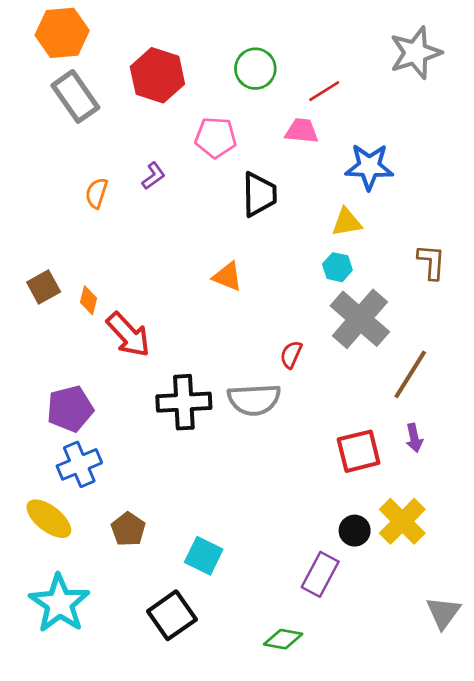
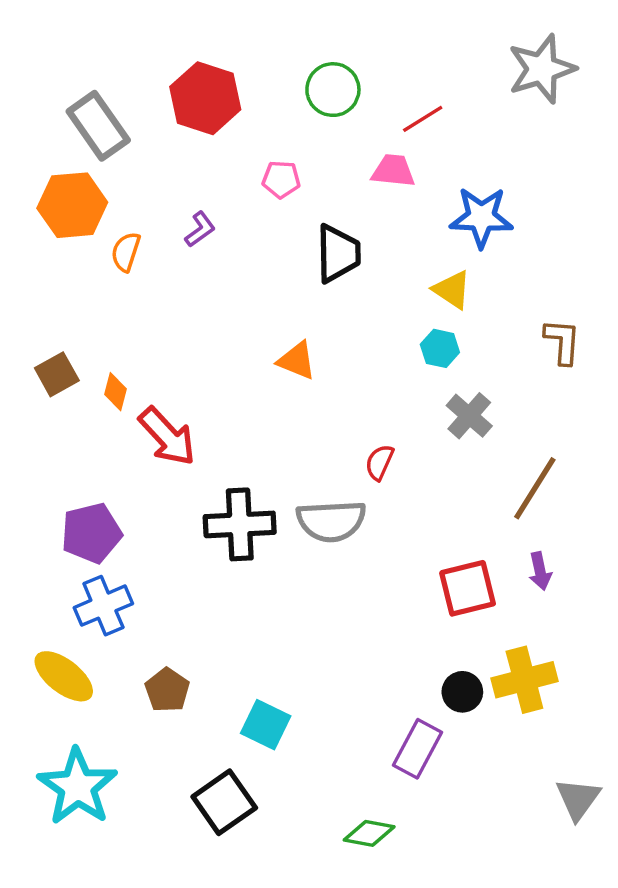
orange hexagon: (62, 33) -> (72, 205), moved
pink pentagon: (216, 137) -> (281, 179), size x0.7
yellow triangle: (347, 222) -> (452, 290), turned 44
gray cross: (360, 319) -> (469, 416), size x0.6
yellow cross: (402, 521) -> (524, 680), turned 30

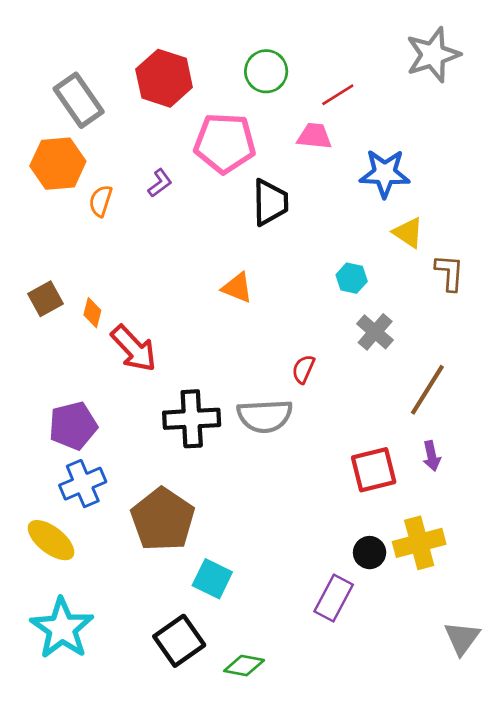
pink pentagon: (281, 179) -> (225, 143), size x2.0
yellow triangle: (452, 290) -> (408, 233), moved
brown pentagon: (167, 690) -> (163, 519), moved, size x1.8
green diamond: (369, 833) -> (244, 666), moved

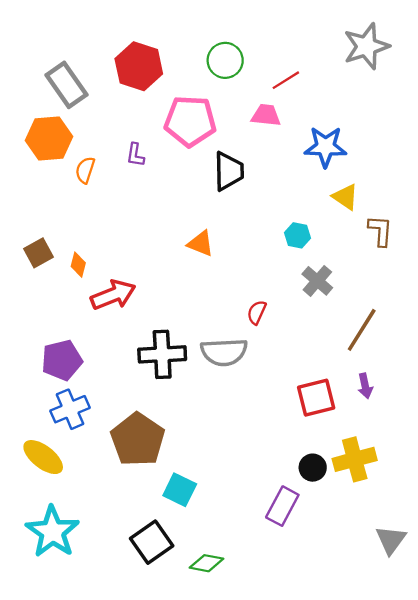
purple L-shape: (160, 183) -> (135, 155), turned 135
red arrow: (134, 348) -> (113, 295), turned -69

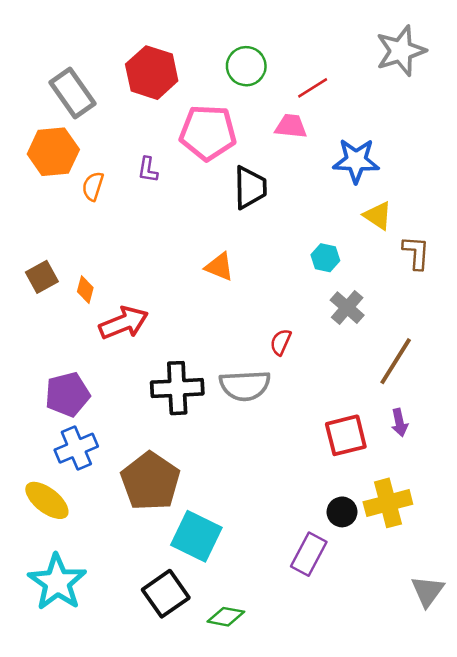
cyan square: (180, 490) -> (196, 536), size x1.4

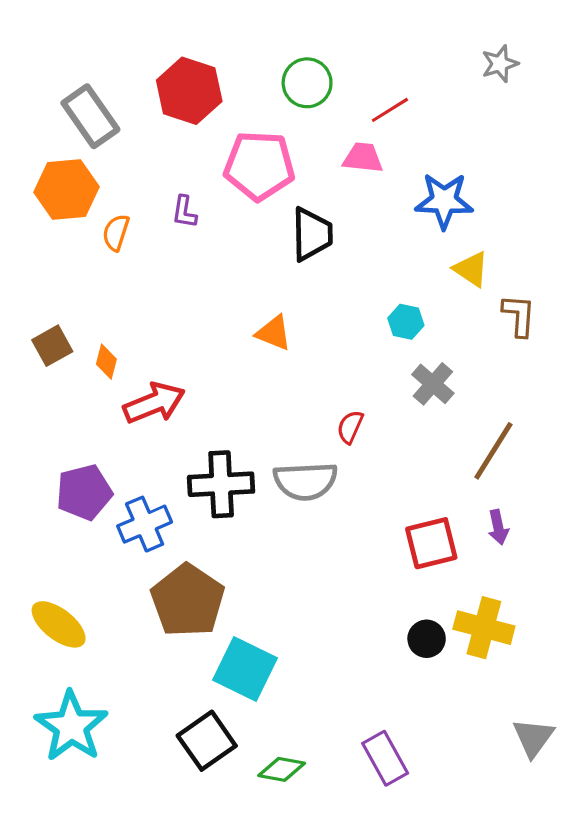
gray star: (401, 51) -> (500, 64), size x0.6
blue cross: (76, 448) -> (145, 524), moved
yellow cross: (388, 503) -> (484, 628), turned 30
purple rectangle: (309, 554) -> (385, 758), moved, turned -57

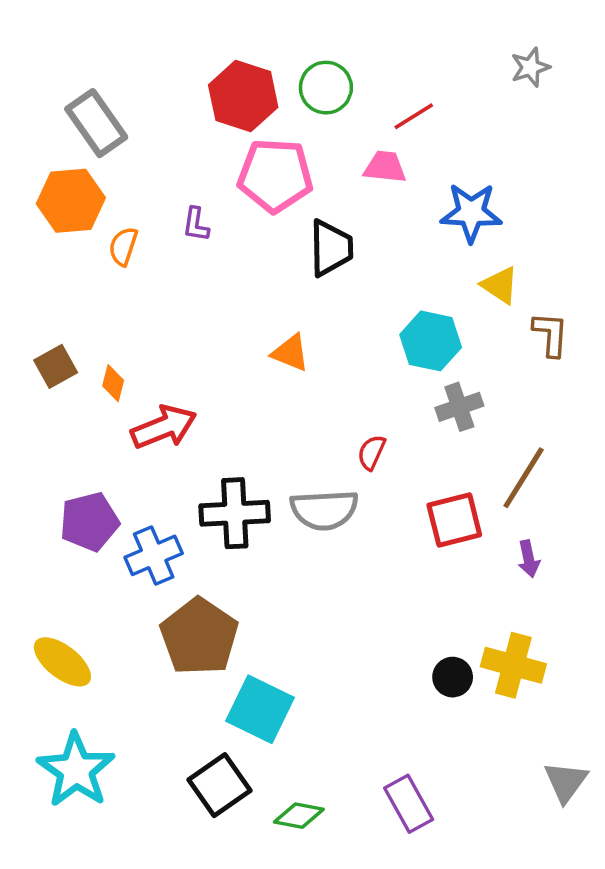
red hexagon: (189, 91) -> (243, 96), moved
cyan hexagon: (406, 322) -> (431, 341), size x1.6
gray cross: (433, 384) -> (459, 407), turned 30
red square: (431, 543) -> (454, 520), moved

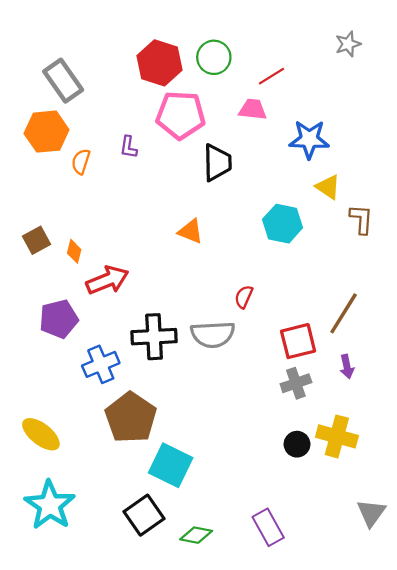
gray cross: (459, 407) -> (296, 383), moved
purple pentagon: (89, 522) -> (59, 319), moved

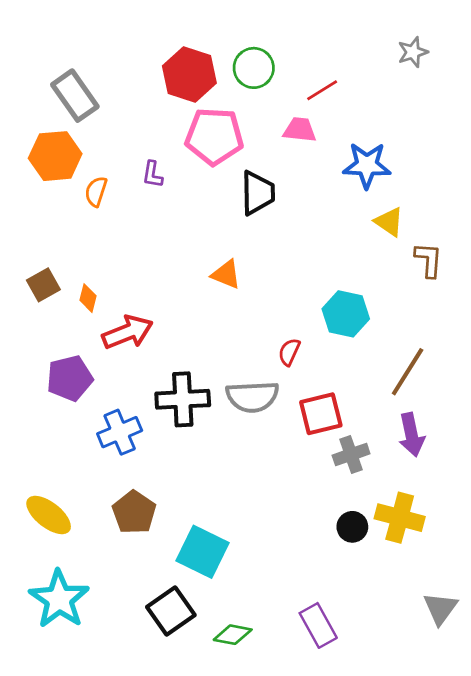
cyan hexagon: (283, 224) -> (346, 314), moved
red square: (298, 341) -> (321, 414), moved
purple arrow: (347, 367) -> (412, 435), size x1.5
brown pentagon: (131, 418) -> (134, 512), moved, size x0.7

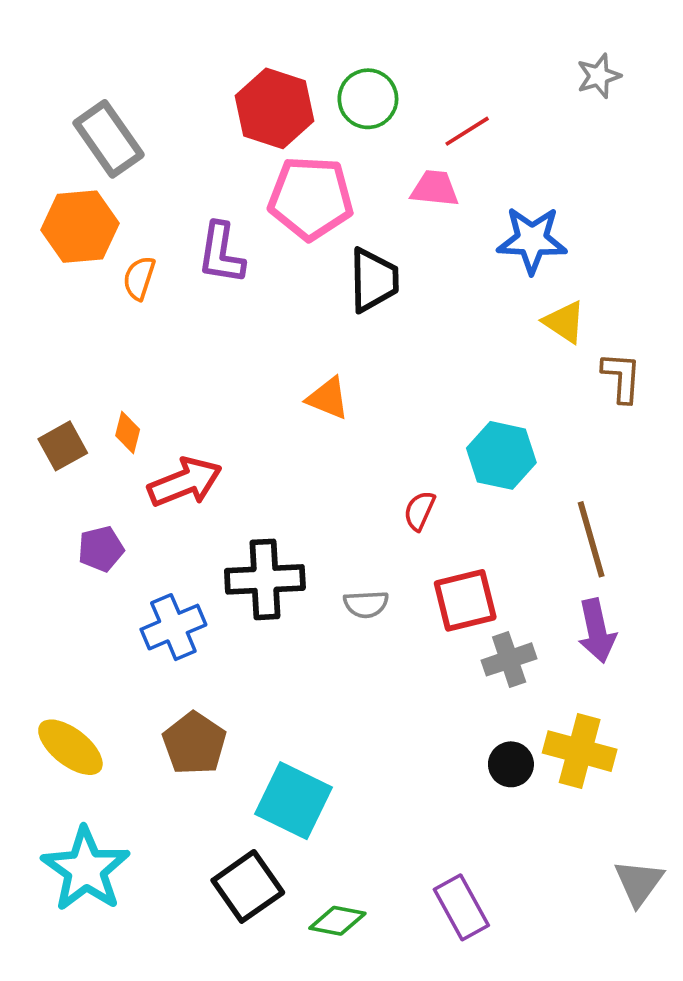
purple L-shape: (152, 174) -> (221, 253), size x1.6
brown square: (43, 285) -> (63, 446), moved
brown line: (408, 372) -> (591, 539), turned -48
purple pentagon: (70, 378) -> (101, 549), size x0.7
gray semicircle: (252, 397) -> (366, 604), moved, size x0.6

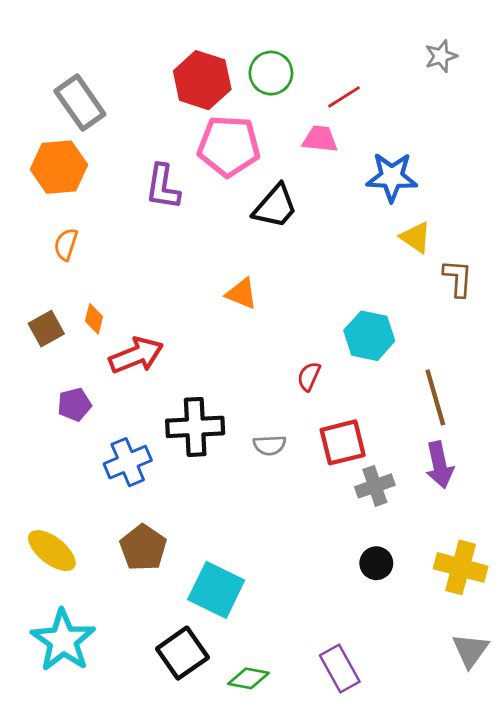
orange semicircle: (139, 278) -> (66, 244), moved
black trapezoid: (374, 280) -> (275, 206), turned 42
yellow cross: (580, 751) -> (461, 567), moved

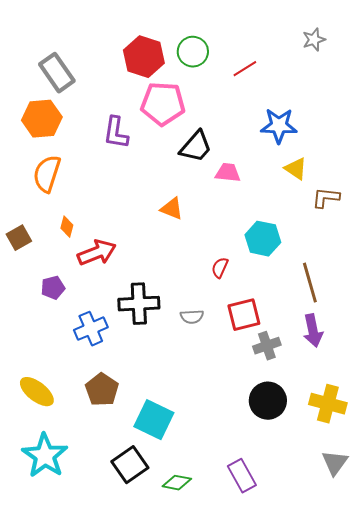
pink trapezoid: (320, 139) -> (228, 173), moved
orange semicircle: (66, 244) -> (47, 174), size x1.6
brown L-shape: (458, 278) -> (326, 198), turned -88
brown square: (46, 329) -> (19, 238), moved
black circle: (376, 563) -> (268, 401), size x1.6

